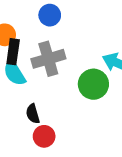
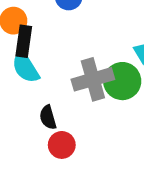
gray cross: (48, 59) -> (93, 79), moved

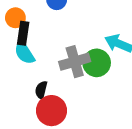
black semicircle: (48, 117) -> (41, 90), turned 30
red circle: (62, 145) -> (51, 111), size x1.5

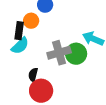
orange circle: (15, 18) -> (31, 21), moved
cyan semicircle: (24, 53) -> (20, 46), turned -102

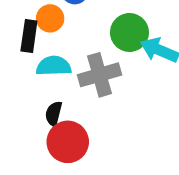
cyan semicircle: (20, 46) -> (54, 66), moved, turned -138
green circle: (76, 54) -> (129, 33), moved

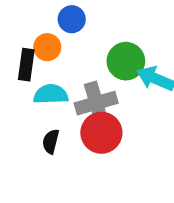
red circle: (68, 142) -> (101, 133), moved

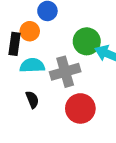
red circle: (101, 133) -> (80, 108), moved
black semicircle: (51, 141) -> (32, 100), turned 144

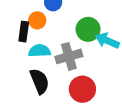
black semicircle: (32, 100) -> (40, 81), size x1.6

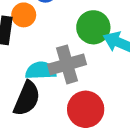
cyan semicircle: (40, 51) -> (41, 71), moved
black semicircle: (40, 81) -> (27, 98), turned 45

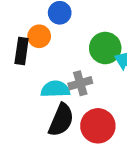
gray cross: (67, 64) -> (80, 83), size x0.7
black semicircle: (27, 98) -> (61, 120), moved

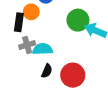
gray cross: (80, 83) -> (27, 45), moved
black semicircle: (61, 120) -> (47, 71), size x0.6

